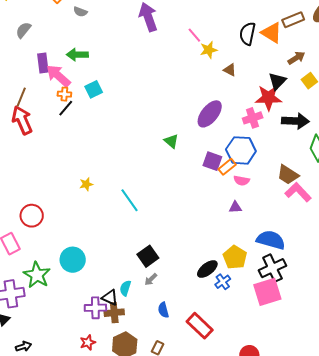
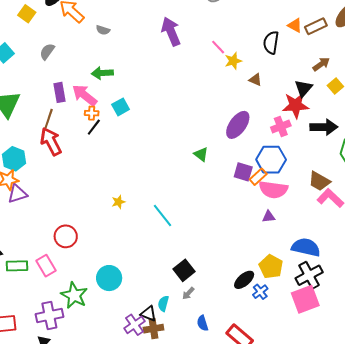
orange triangle: (272, 33) -> (295, 25), moved, size x0.7
purple rectangle: (43, 63) -> (59, 92), moved
pink semicircle: (242, 181) -> (273, 190), size x1.8
purple cross: (95, 308) -> (135, 325), turned -30

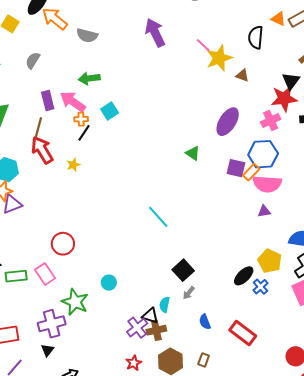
gray semicircle: (103, 30) -> (87, 35), size x1.5
yellow star: (233, 61) -> (219, 58), size x1.5
yellow star: (118, 202) -> (73, 165), moved
cyan circle: (109, 278) -> (109, 283), size x0.6

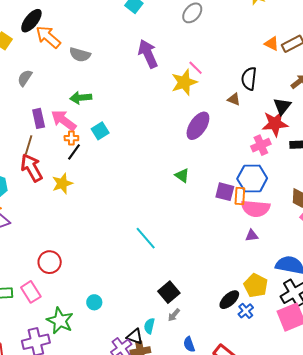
black semicircle: (256, 37) -> (249, 79), moved
yellow star: (219, 58) -> (184, 82), moved
purple ellipse: (228, 122) -> (198, 126), moved
yellow star: (73, 165) -> (62, 184), size x1.5
orange rectangle: (251, 172) -> (240, 196), turned -42

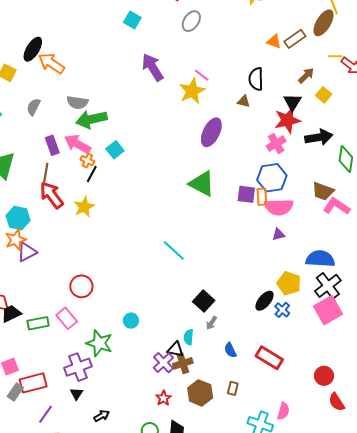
gray semicircle: (80, 55) -> (77, 102), moved
green arrow: (81, 98) -> (91, 119), size x1.4
orange cross: (71, 138) -> (87, 161), turned 32
green triangle: (182, 175) -> (202, 184), size x1.8

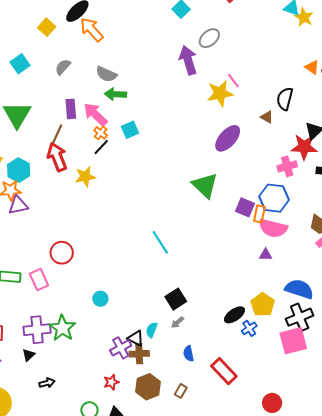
gray ellipse: (191, 21) -> (209, 38), moved
green arrow: (91, 119) -> (115, 94), size x0.7
green star: (99, 343) -> (62, 328), moved

